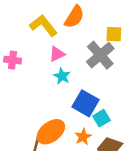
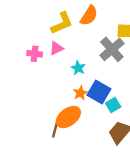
yellow L-shape: (43, 25) -> (62, 23), turned 105
pink triangle: (57, 54) -> (56, 48), moved
orange star: (83, 137) -> (80, 93), moved

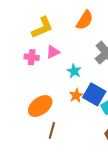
yellow L-shape: (62, 23) -> (42, 28), moved
orange ellipse: (68, 117) -> (40, 106), moved

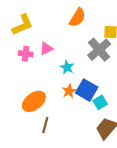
yellow L-shape: (42, 28) -> (23, 25), moved

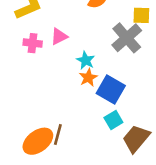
orange star: (69, 91) -> (88, 78), moved
orange ellipse: (34, 101) -> (38, 141), moved
cyan square: (100, 102) -> (113, 120), moved

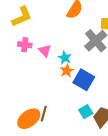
pink triangle: (59, 36) -> (45, 51), moved, turned -48
cyan square: (113, 120) -> (86, 112), moved

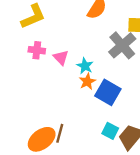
cyan square: (86, 112) -> (110, 131), turned -32

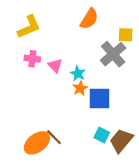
blue square: (108, 92) -> (99, 99), turned -30
brown line: (60, 133) -> (54, 137), turned -60

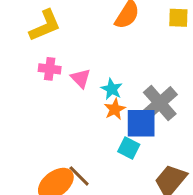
yellow square: (126, 35) -> (178, 18), moved
gray cross: (113, 54) -> (160, 103), moved
cyan square: (102, 135) -> (129, 148), moved

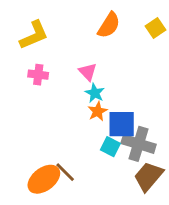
yellow square: (178, 18) -> (155, 28), turned -36
pink triangle: (81, 78) -> (88, 72), moved
gray cross: (160, 103) -> (139, 144), moved, turned -32

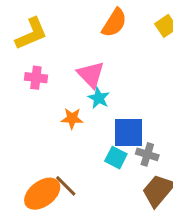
pink triangle: (88, 72) -> (91, 75), size x1.4
orange star: (98, 111) -> (72, 118), moved, turned 30
gray cross: (139, 144) -> (147, 154), size x0.6

